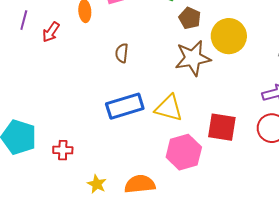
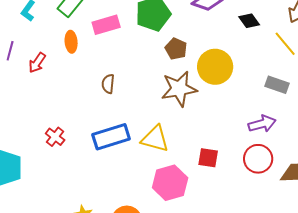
red square: (222, 127) -> (208, 158), size x0.7
red cross: (63, 150) -> (55, 137), moved, turned 36

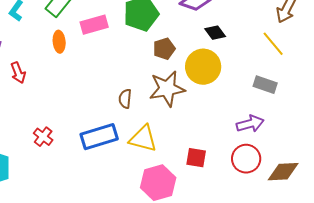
black diamond: (249, 21) -> (215, 33), moved
brown pentagon: (176, 49) -> (164, 49), turned 30
red arrow: (37, 63) -> (18, 73), moved, turned -55
brown semicircle: (108, 84) -> (125, 99), moved

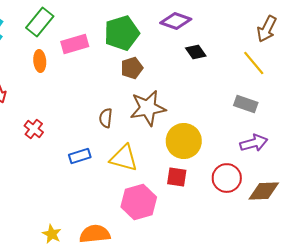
brown pentagon: (164, 49) -> (132, 68), moved
yellow circle: (203, 67) -> (184, 141), moved
purple arrow: (250, 124) -> (254, 143), moved
red cross: (43, 137) -> (34, 129), moved
blue rectangle: (99, 137) -> (80, 156), size x0.6

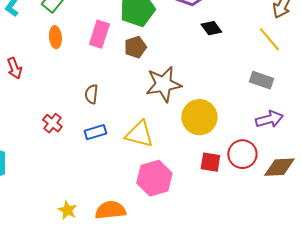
pink rectangle: (75, 44) -> (99, 34), moved, turned -56
brown pentagon: (132, 68) -> (135, 47), moved
brown semicircle: (106, 118) -> (91, 94), moved
red cross: (34, 129) -> (52, 123), moved
red square: (177, 177) -> (210, 162), moved

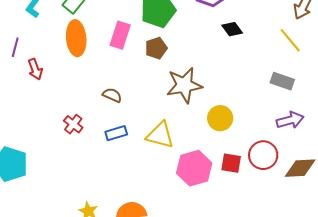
orange ellipse: (55, 37) -> (76, 38), size x1.6
brown semicircle: (91, 94) -> (112, 95), turned 108
yellow circle: (199, 117) -> (220, 118), size x0.7
pink hexagon: (154, 178) -> (194, 168), moved

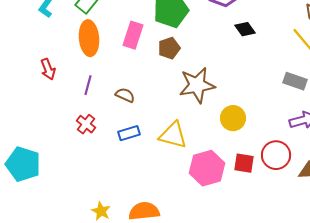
purple line: (15, 47) -> (88, 85), moved

